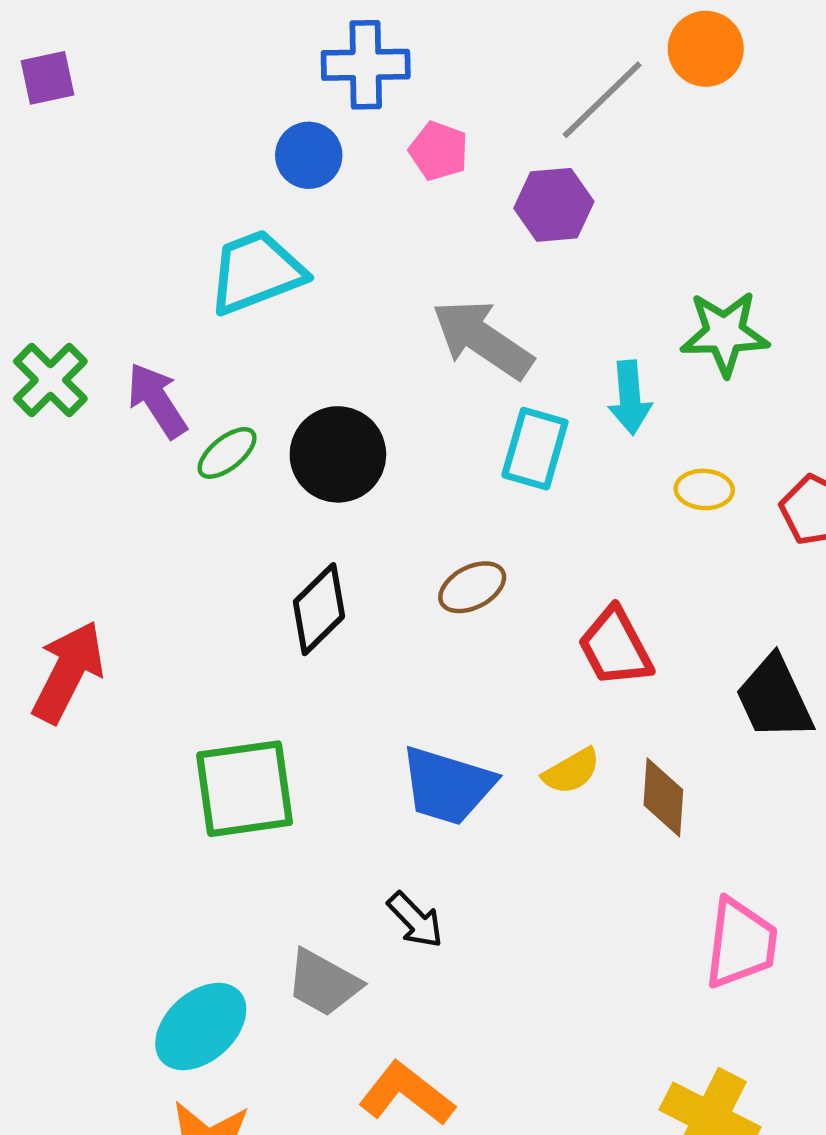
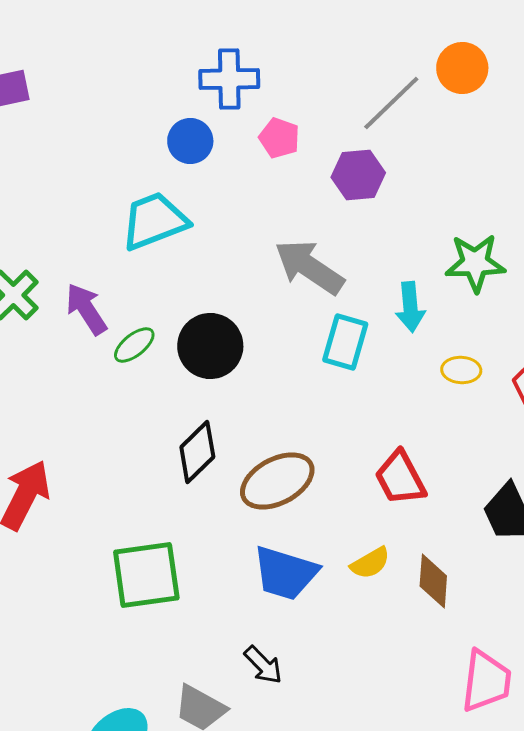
brown ellipse: (472, 587) -> (277, 481), moved, size x1.6

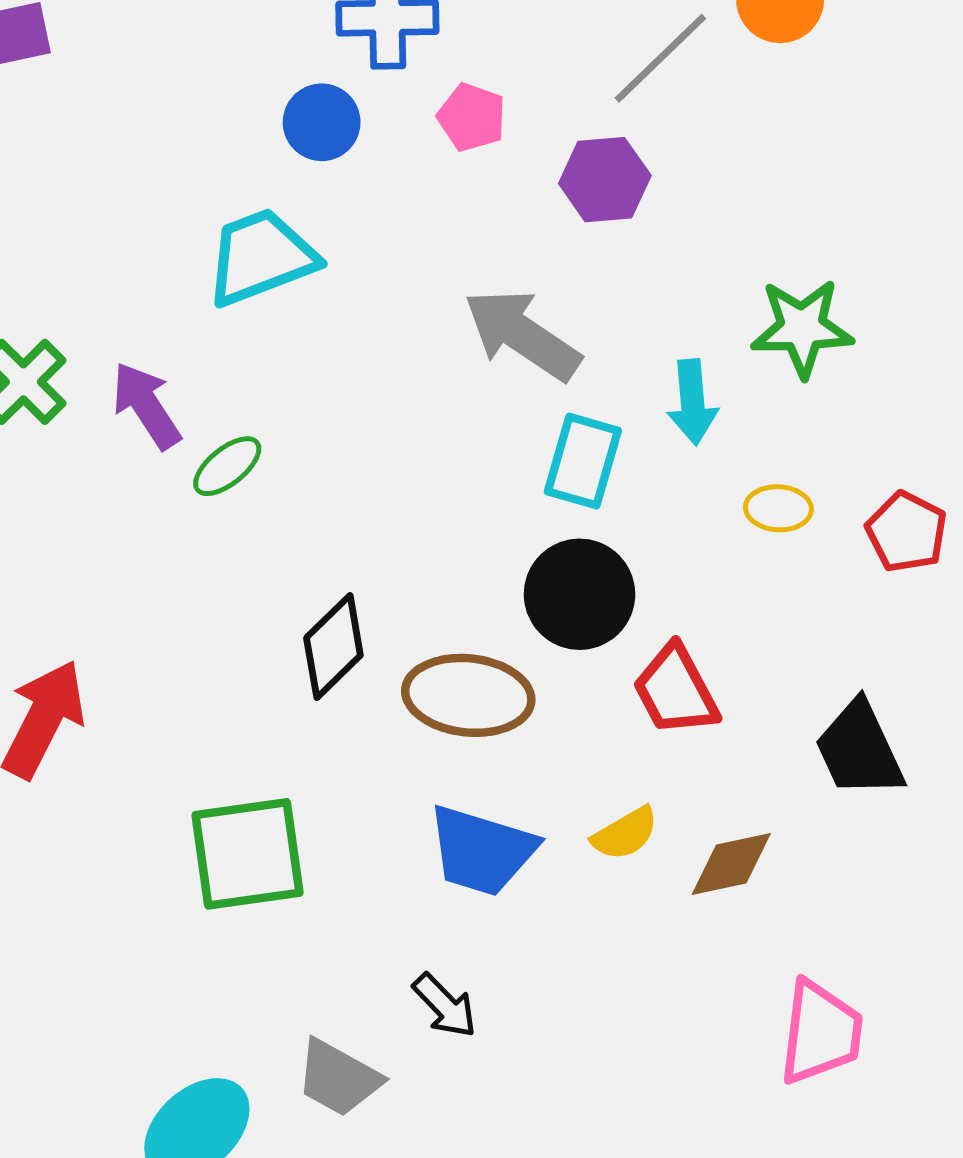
black circle: (210, 346) -> (580, 594), moved
brown ellipse: (277, 481) -> (468, 695), turned 34
brown diamond: (433, 581) -> (731, 864), turned 74

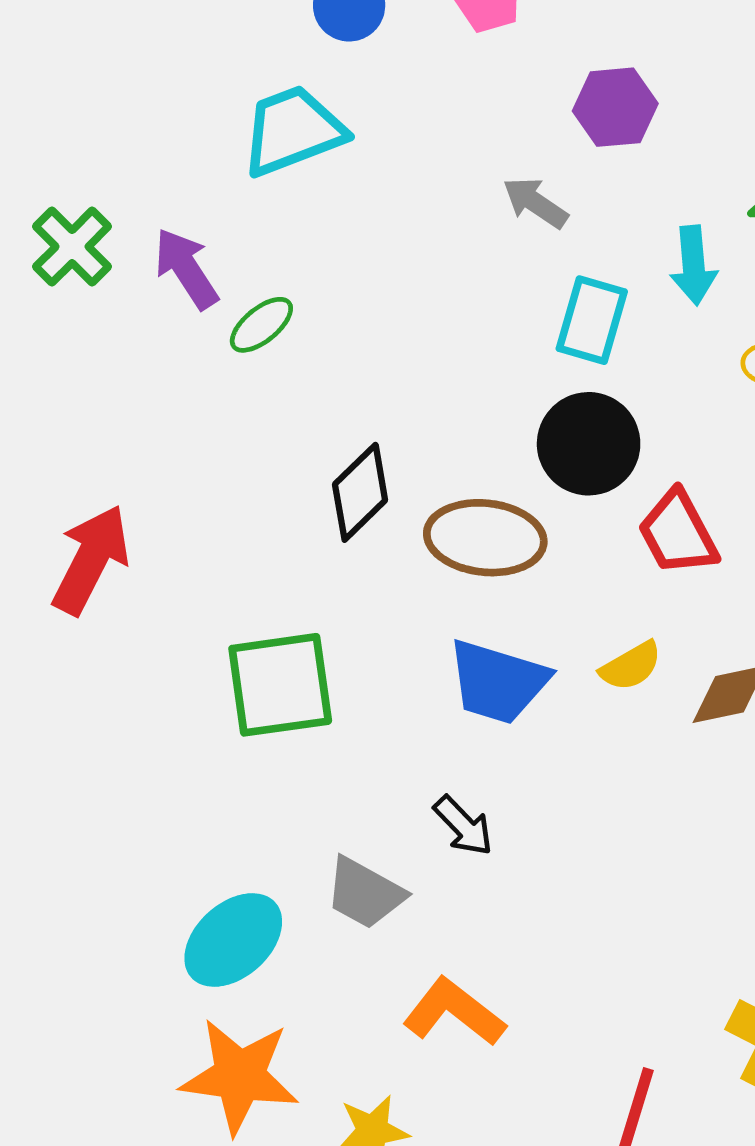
purple hexagon: (605, 180) -> (615, 107), moved
gray arrow: (522, 335) -> (535, 203), size x0.6

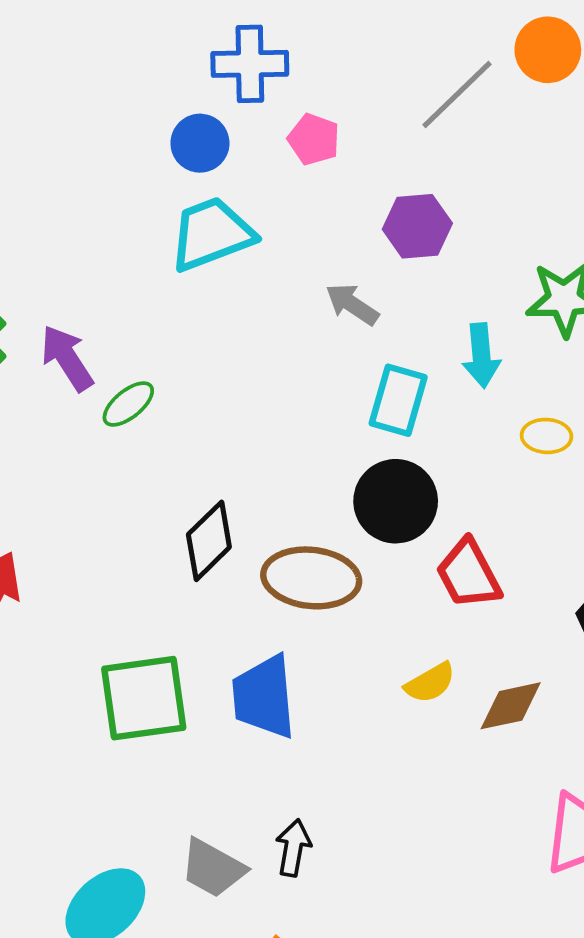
cyan trapezoid: (293, 131) -> (211, 234), moved
blue trapezoid: (498, 682) -> (264, 697), moved, turned 68
black arrow: (463, 826) -> (293, 848), moved, turned -126

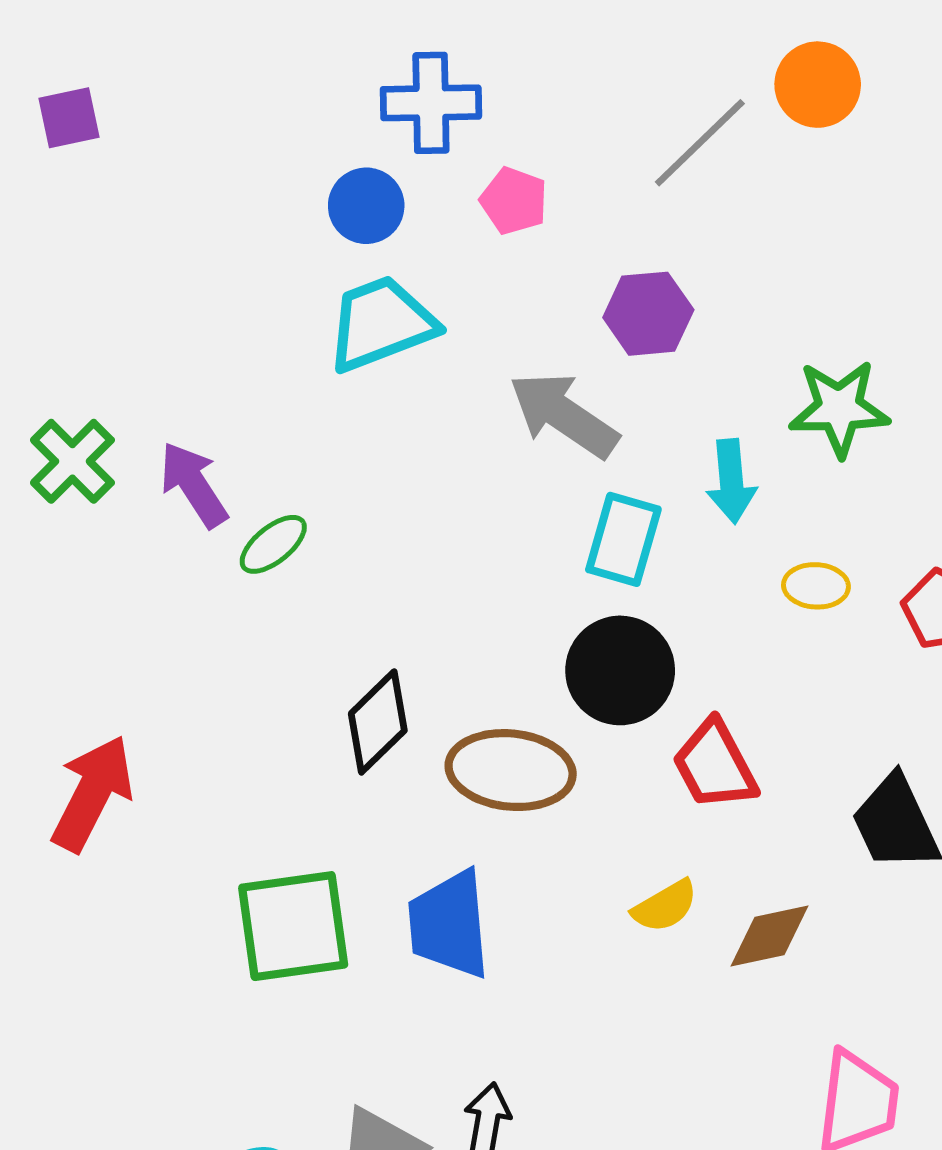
gray arrow: (352, 304) -> (564, 415), size x1.6

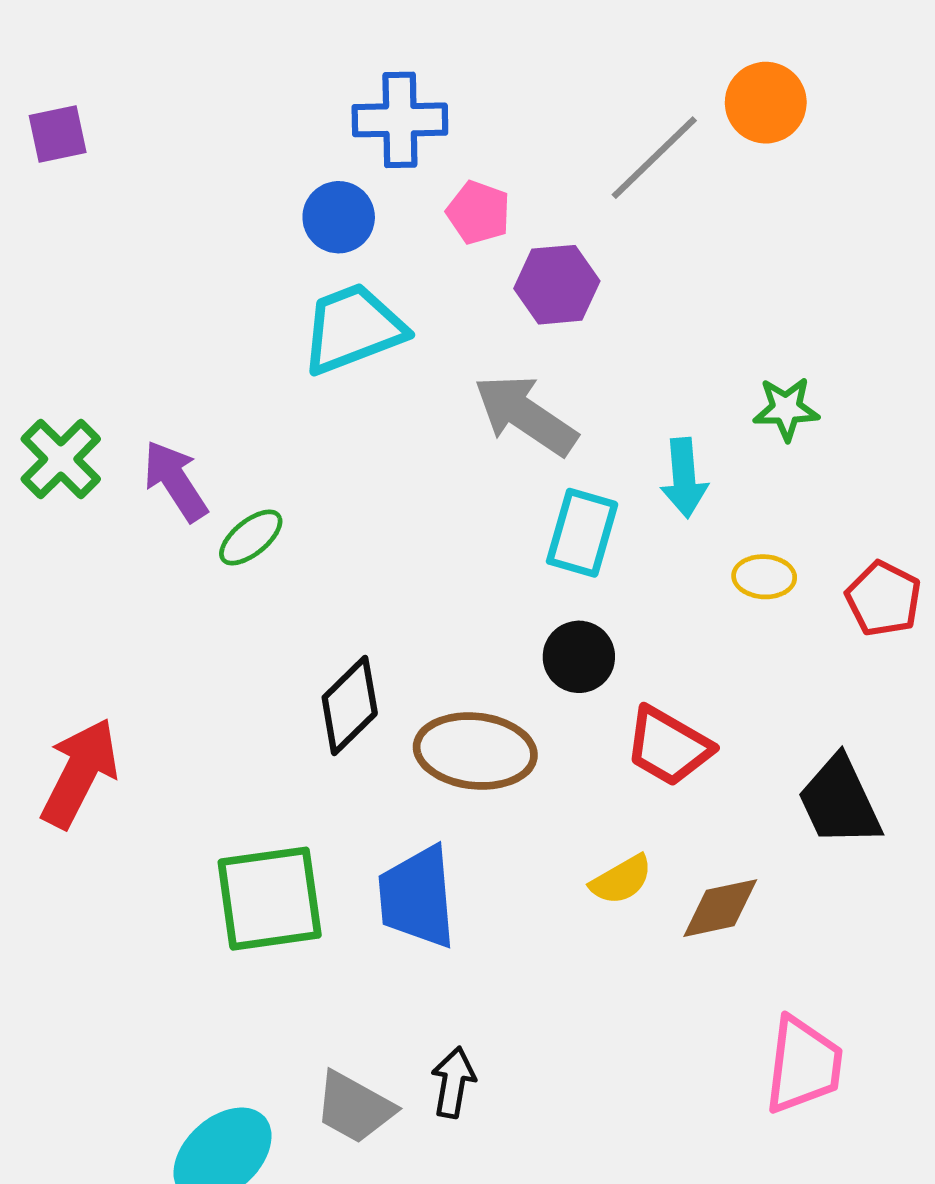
purple hexagon: (648, 314) -> (557, 285), moved
green star: (839, 408) -> (786, 409), size x0.7
black circle: (620, 670) -> (579, 657), size x0.7
red trapezoid: (715, 765) -> (668, 746), turned -32

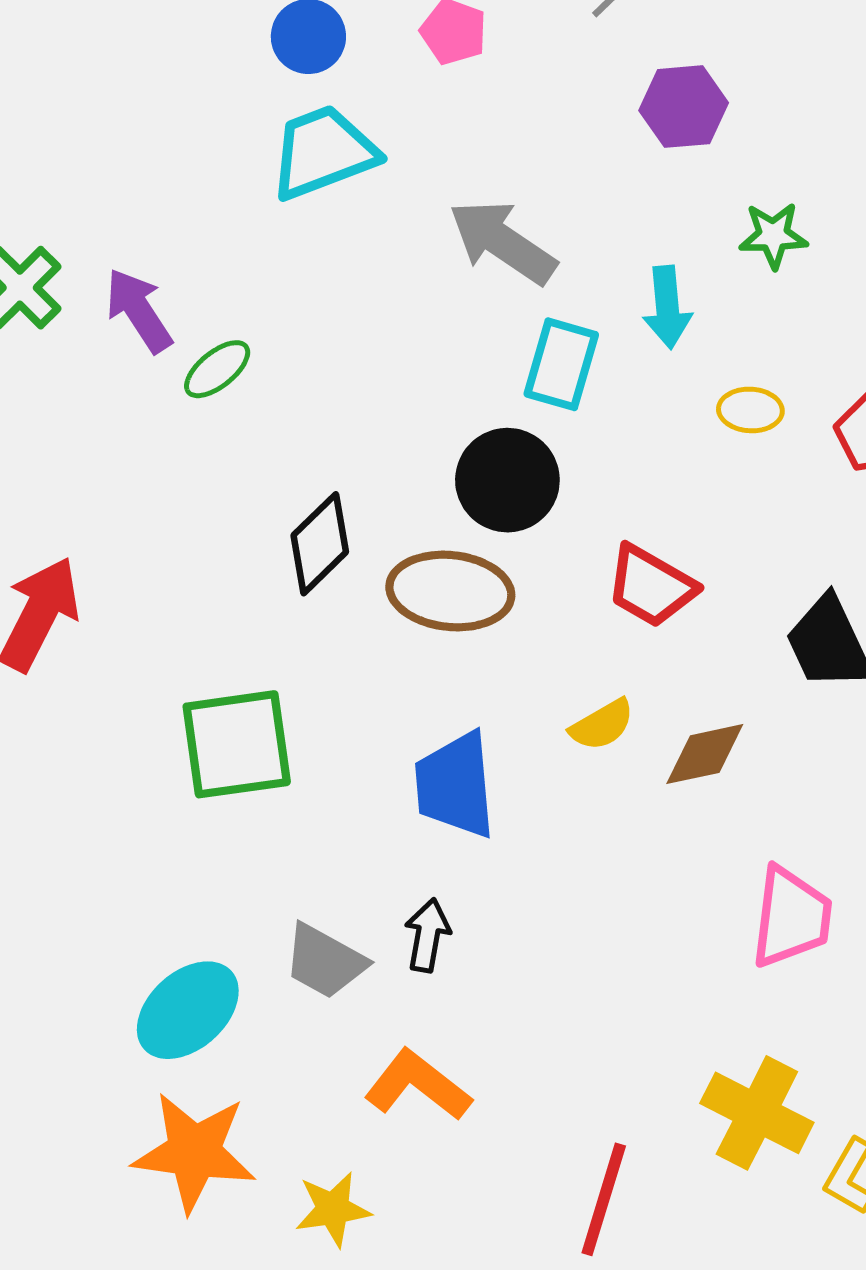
purple hexagon: (557, 285) -> (684, 107), moved
black circle: (579, 657) -> (507, 480), moved, size x1.4
blue trapezoid: (417, 897) -> (455, 785), moved

